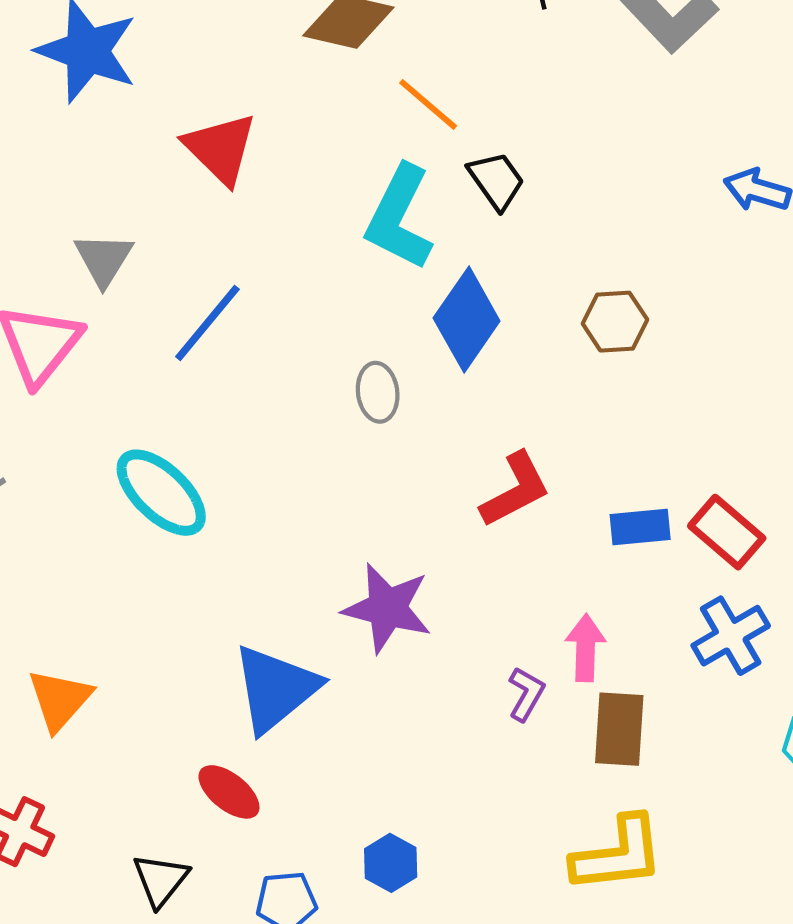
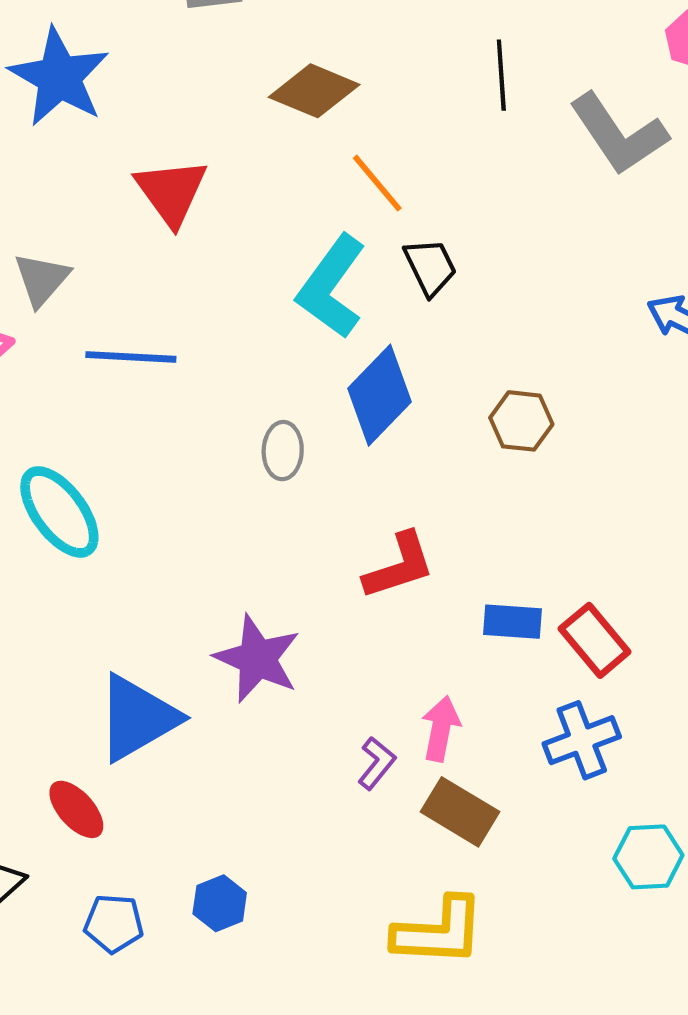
blue line: (207, 323) -> (131, 357), turned 44
brown rectangle: (619, 729) -> (460, 812), turned -72

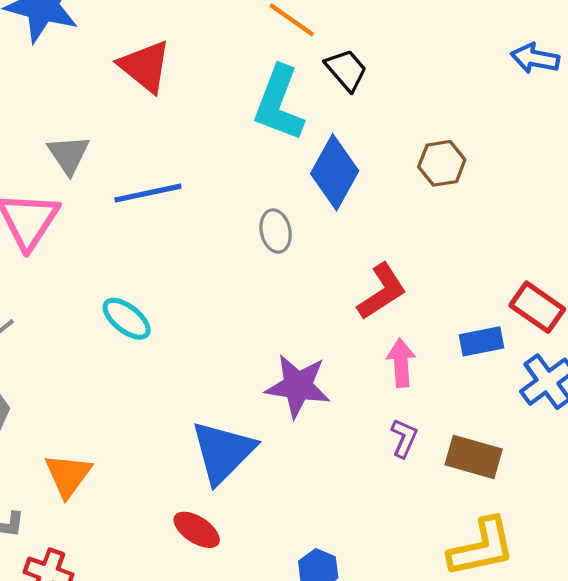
cyan ellipse: (59, 512) -> (127, 319), size x0.7
blue rectangle: (512, 622) -> (482, 341), moved
pink arrow: (441, 729) -> (401, 363), moved

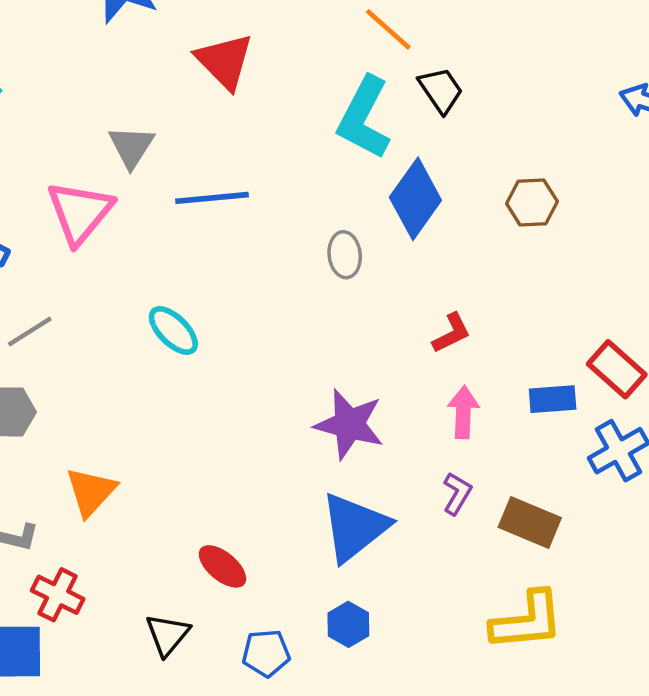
red L-shape: (382, 292) -> (451, 333), size x0.7
blue triangle: (223, 452) -> (354, 527), moved

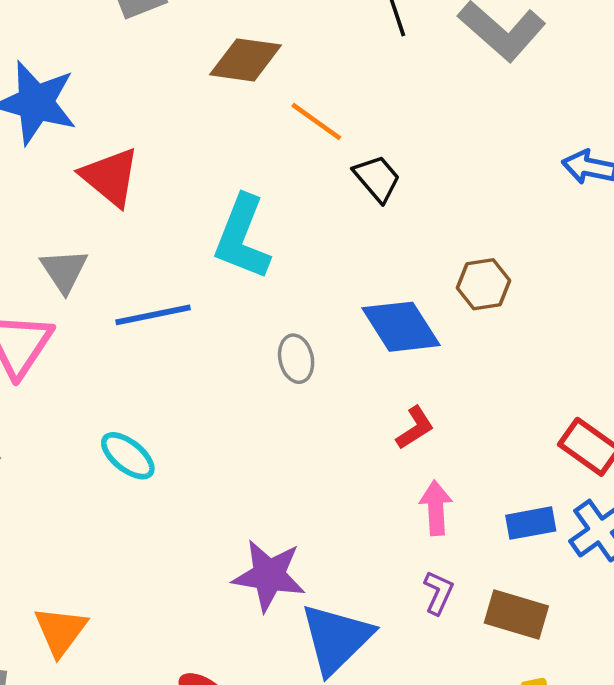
red triangle: (225, 61) -> (110, 177), moved
cyan L-shape: (364, 118) -> (242, 237), moved
blue diamond: (415, 199) -> (401, 327), moved, turned -62
blue rectangle: (553, 399) -> (531, 523), moved
purple star: (349, 424) -> (269, 575), moved

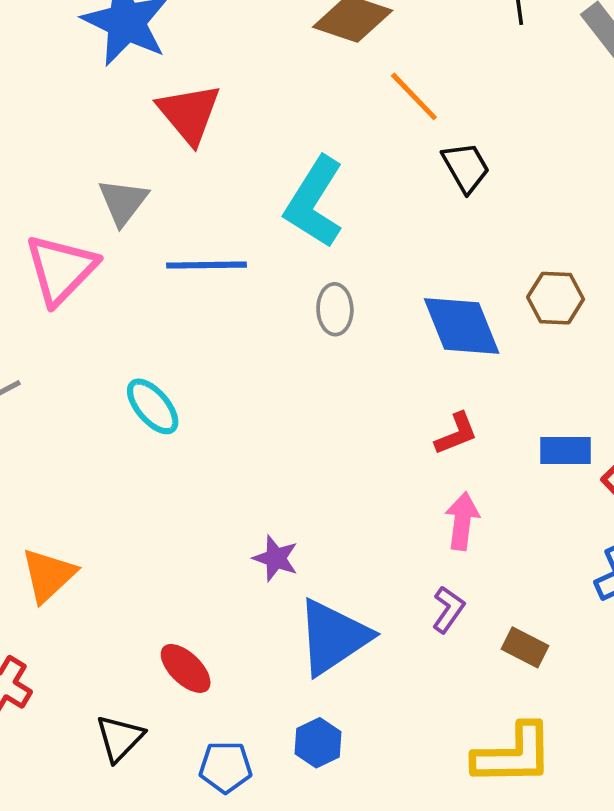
gray ellipse: (296, 359) -> (335, 309), moved
blue rectangle: (531, 523) -> (566, 450), moved
purple star: (269, 575) -> (276, 558), size x0.6
brown rectangle: (516, 614) -> (525, 647), size x0.7

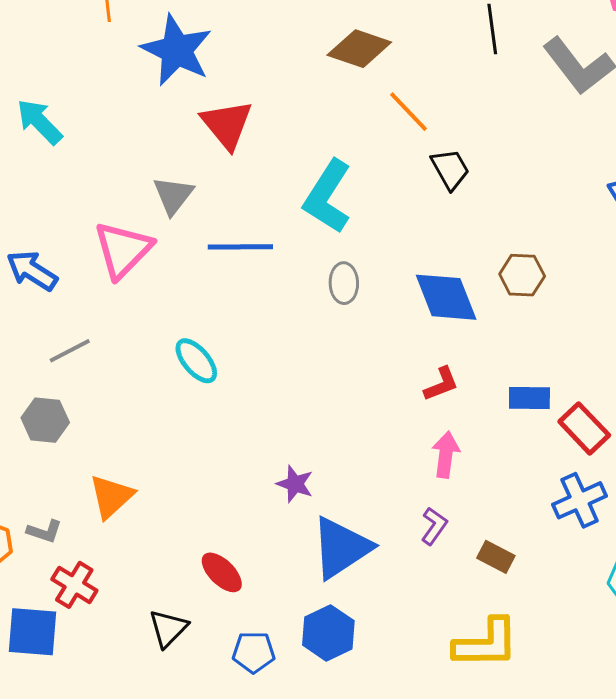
blue hexagon: (318, 743) -> (328, 633), size x1.4

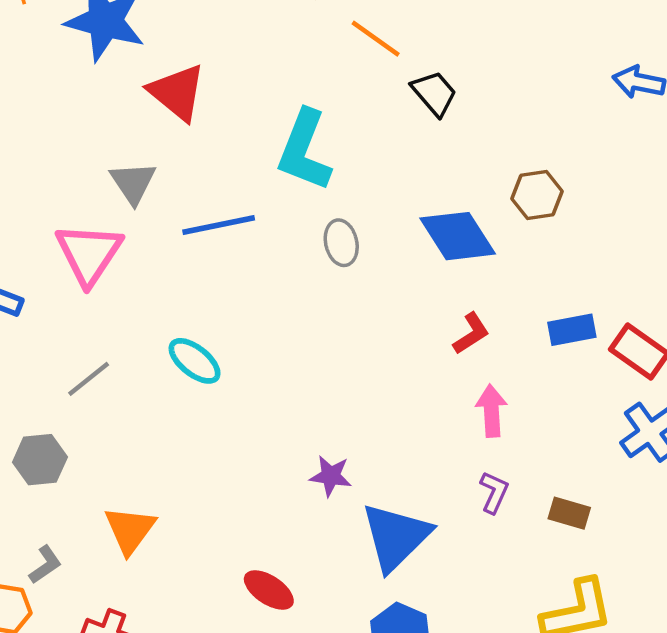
gray line: (70, 351) -> (89, 379), moved
gray L-shape: (44, 531) -> (45, 565), moved, turned -42

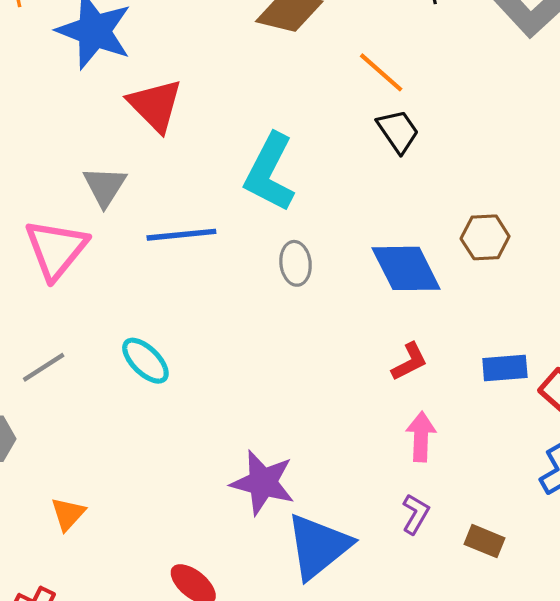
orange line: (376, 39) -> (381, 72), moved
purple star: (331, 476) -> (263, 483), size x1.6
orange triangle: (130, 530) -> (68, 514), size x0.7

